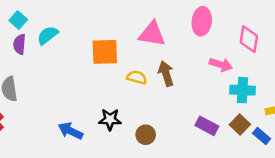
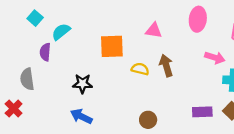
pink triangle: (152, 34) -> (154, 31), size x0.7
purple semicircle: (19, 44) -> (45, 52), moved
black star: (110, 119) -> (83, 84), moved
purple rectangle: (207, 126) -> (202, 112), turned -30

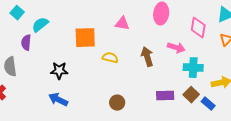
brown arrow: (166, 66) -> (147, 57), moved

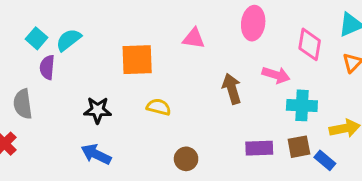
cyan square: (17, 13) -> (37, 38), moved
yellow semicircle: (110, 58) -> (159, 107), moved
brown square: (191, 95) -> (299, 147), turned 35

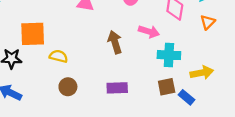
orange square: (137, 60) -> (33, 34), moved
purple rectangle: (259, 148) -> (117, 88), moved
brown circle: (186, 159) -> (68, 87), moved

